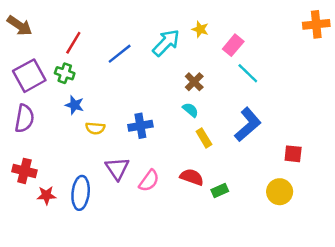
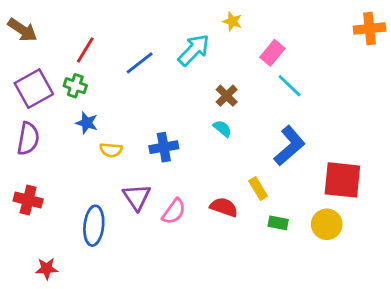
yellow star: (200, 29) -> (232, 21), moved
yellow rectangle: (204, 138) -> (258, 189), moved
red square: (293, 154) -> (342, 180), size x1.8
green rectangle: (220, 190) -> (278, 223), moved, turned 35
red star: (46, 195) -> (47, 269), moved

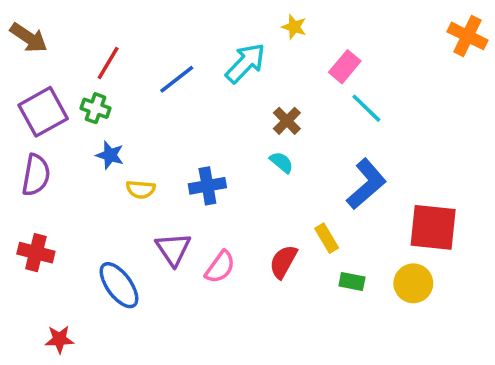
orange cross: (370, 29) -> (467, 36), turned 32
red semicircle: (224, 207) -> (283, 262), turned -80
blue ellipse: (94, 226) -> (119, 285), turned -42

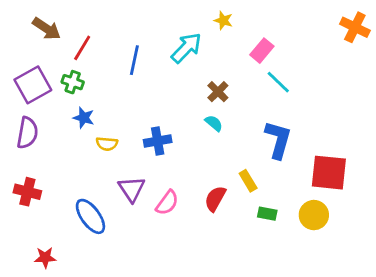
brown arrow: (29, 38) -> (47, 29), moved
blue line: (177, 79) -> (134, 60), turned -40
blue L-shape: (366, 184) -> (278, 140), turned -33

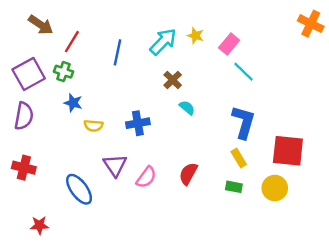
yellow star: (223, 20) -> (195, 36), moved
brown cross: (218, 92) -> (173, 80), moved
yellow rectangle: (248, 181) -> (239, 158), moved

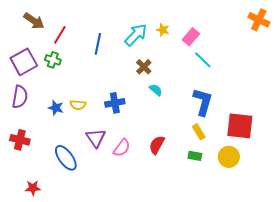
blue star: (73, 103) -> (56, 108), moved

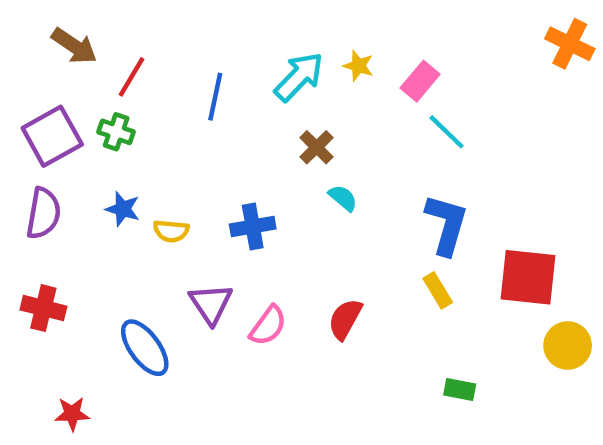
blue star: (56, 108) -> (123, 209), moved
green rectangle: (195, 156) -> (460, 390), moved
yellow circle: (229, 157) -> (568, 345), moved

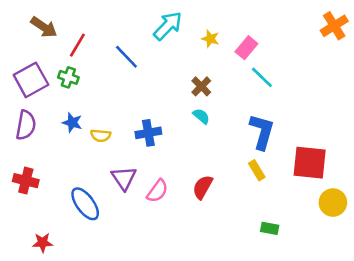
orange cross: (570, 44) -> (334, 26), turned 32
cyan arrow: (299, 77) -> (168, 26), moved
blue line: (215, 97) -> (126, 57), turned -56
brown cross: (317, 147) -> (201, 86), moved

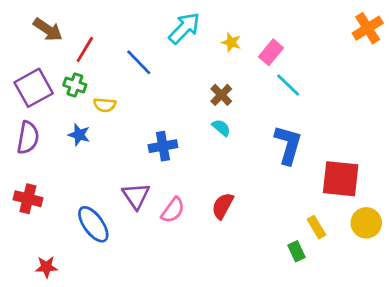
yellow semicircle: (101, 135) -> (105, 105), moved
yellow rectangle: (257, 170) -> (316, 227), moved
green rectangle: (270, 228) -> (297, 251), turned 54

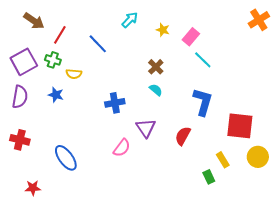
cyan arrow: (184, 28) -> (130, 20), size x0.7
purple triangle: (136, 196) -> (146, 128), moved
red semicircle: (223, 206) -> (183, 136), moved

